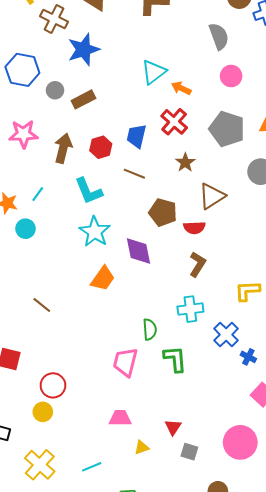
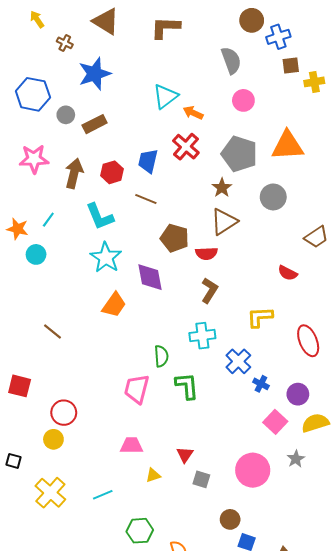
brown cross: (54, 19) -> (65, 43), size x0.6
brown star: (185, 163) -> (222, 188), moved

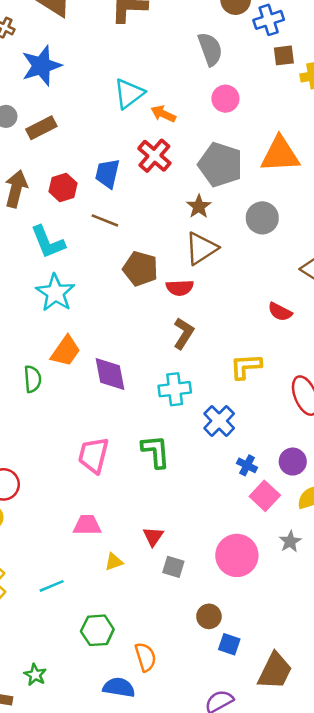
purple diamond: (150, 277) -> (110, 374), moved
green semicircle: (161, 356) -> (33, 379), moved
blue cross: (261, 384) -> (247, 465), moved

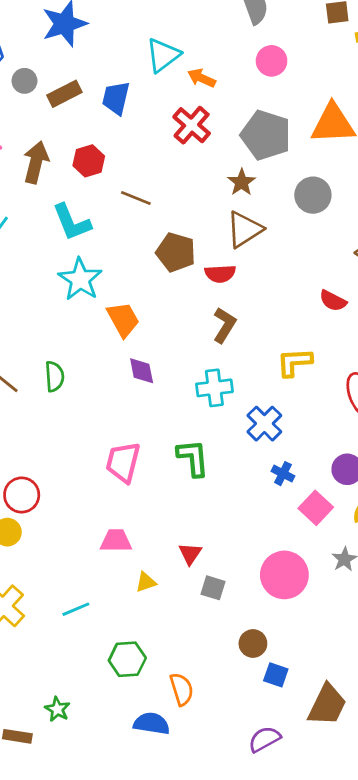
blue trapezoid: (107, 173) -> (116, 98), moved
orange trapezoid: (66, 351) -> (123, 319), moved, turned -64
purple diamond: (110, 374) -> (142, 371), size x0.7
blue cross: (247, 465) -> (283, 474), moved

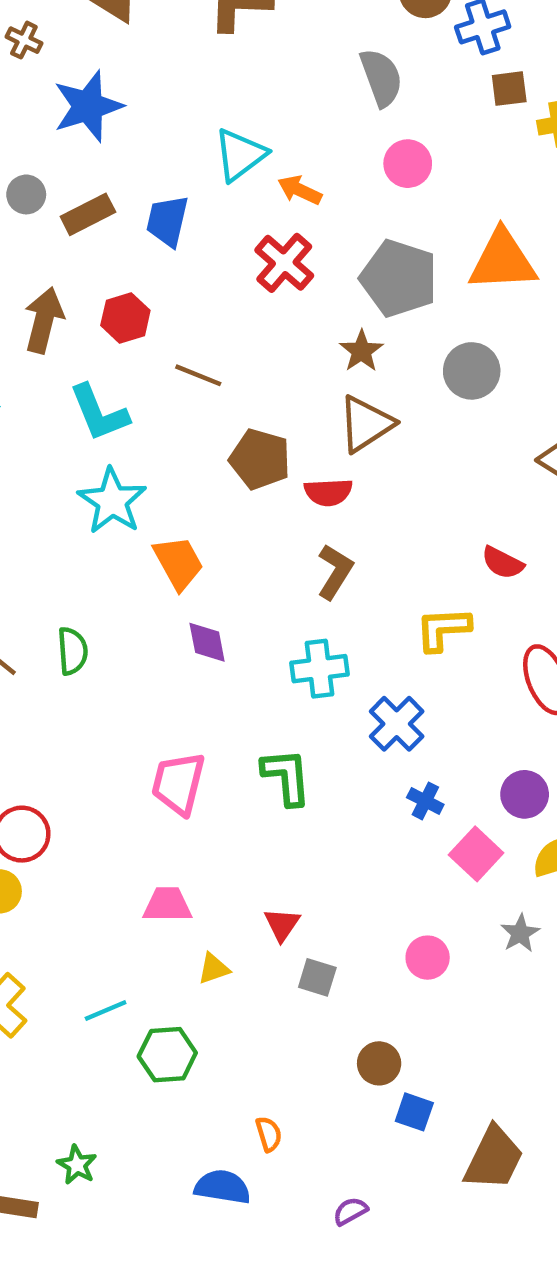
red semicircle: (333, 301) -> (503, 563), moved
pink circle: (284, 575) -> (428, 958), size x0.6
green hexagon: (127, 659) -> (167, 1055), moved
orange semicircle: (182, 689) -> (269, 1134), size x0.7
purple semicircle: (264, 739) -> (350, 1211), moved, size x0.7

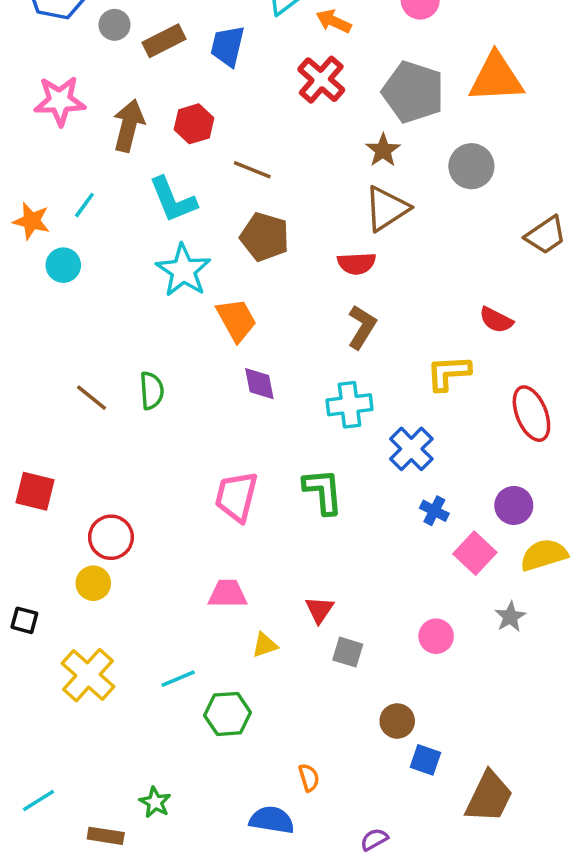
brown pentagon: (260, 459) -> (265, 237), moved

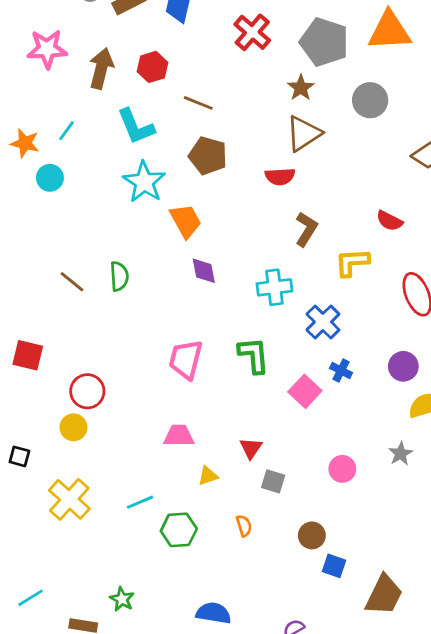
brown L-shape: (362, 327) -> (306, 229), moved
pink square: (475, 553) -> (305, 391), moved
orange semicircle: (309, 778) -> (244, 526), moved

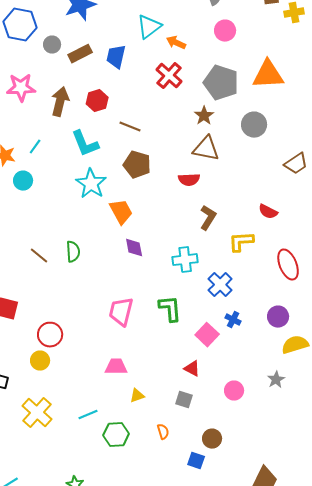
brown triangle: (304, 133) -> (206, 149), turned 44
red triangle: (251, 448) -> (192, 369), moved, turned -36
blue square: (334, 566) -> (196, 461), moved

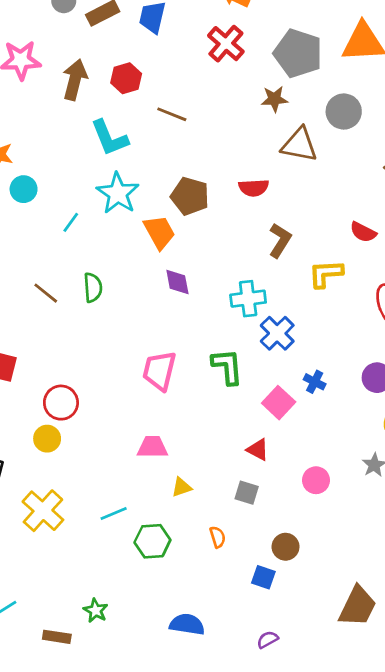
brown star: (204, 116) -> (274, 99), turned 30
cyan line: (35, 147) -> (71, 222), moved
brown triangle: (206, 149) -> (299, 145), moved
brown pentagon: (137, 165) -> (190, 196), moved
blue cross: (220, 285) -> (277, 333), moved

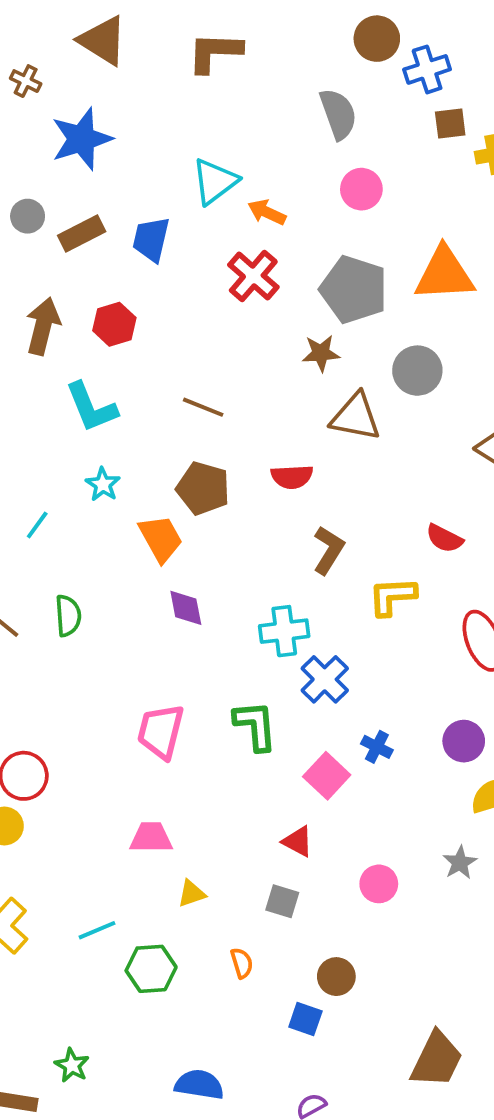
brown line: (172, 114) -> (203, 407), moved
cyan star: (118, 193) -> (103, 484), size x0.6

